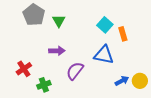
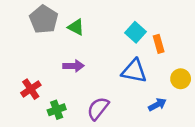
green triangle: (59, 21) -> (76, 27), turned -32
purple semicircle: (75, 71) -> (98, 108), moved
yellow circle: (140, 81) -> (181, 79), moved

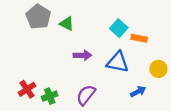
orange rectangle: (159, 44) -> (139, 38), turned -63
purple arrow: (73, 66) -> (83, 55), moved
red cross: (31, 89) -> (27, 89), moved

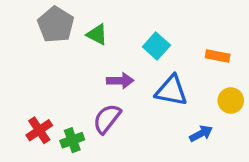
cyan square: (119, 28) -> (156, 46), moved
orange rectangle: (139, 38) -> (218, 56), moved
purple semicircle: (86, 95) -> (107, 119), moved

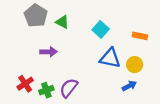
purple arrow: (120, 81) -> (48, 52), moved
yellow circle: (231, 101) -> (135, 65), moved
purple semicircle: (107, 119) -> (69, 88), moved

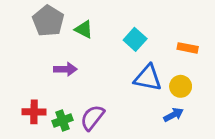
red cross: (25, 84) -> (34, 112), turned 35

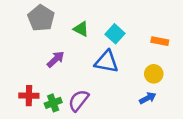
green triangle: (84, 29) -> (81, 29), moved
purple arrow: (65, 69) -> (56, 59), turned -42
blue triangle: (148, 78) -> (106, 62), moved

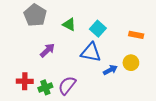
blue arrow: (148, 98) -> (110, 70), moved

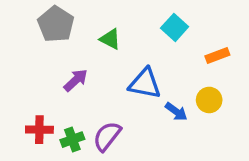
cyan square: (98, 29) -> (175, 27), moved
orange rectangle: (136, 35) -> (217, 55), turned -32
blue arrow: (110, 70) -> (176, 112), turned 64

